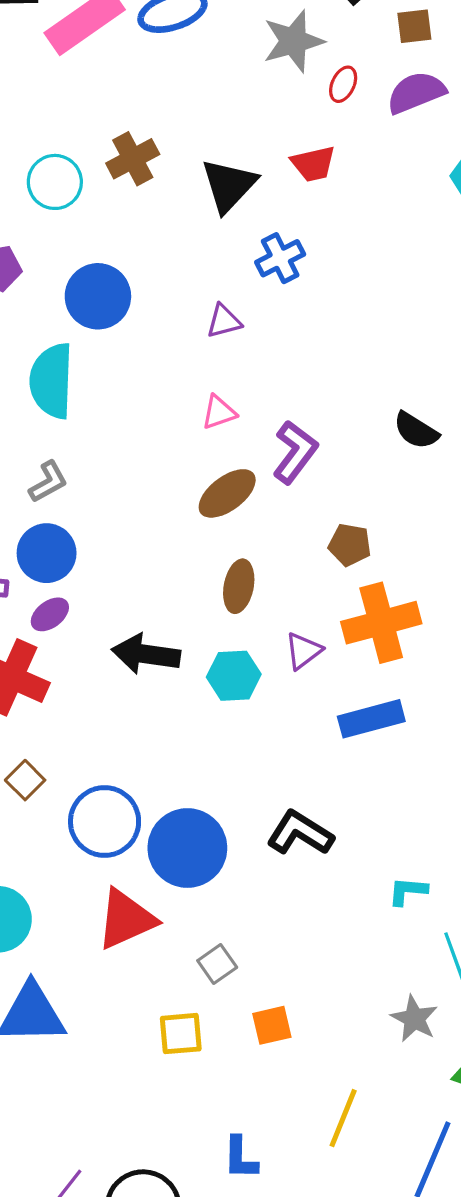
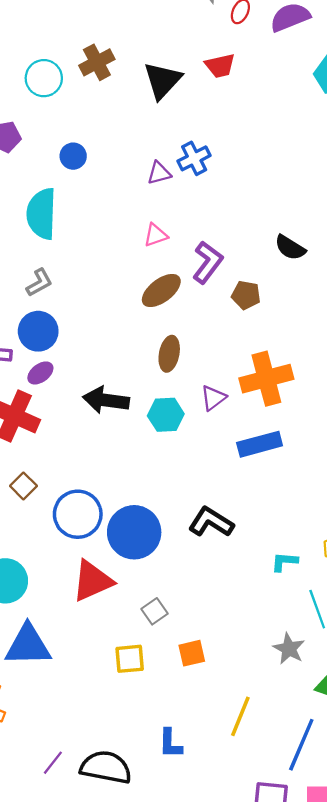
blue cross: (280, 258) -> (194, 158), moved
blue circle: (98, 296) -> (73, 156), size x0.6
brown pentagon: (350, 545) -> (246, 295), moved

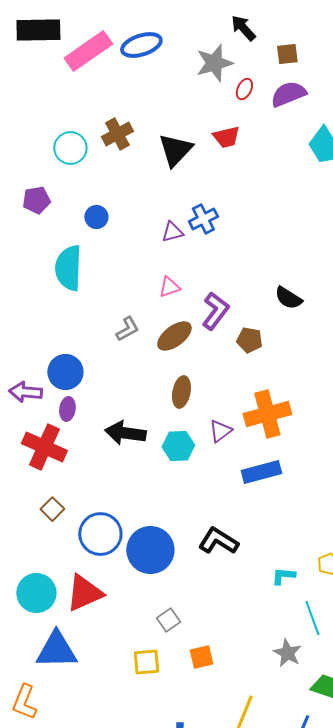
gray L-shape: (39, 283) -> (127, 329), moved
purple ellipse: (40, 373) -> (67, 409), turned -45
red triangle: (92, 581) -> (84, 593), moved

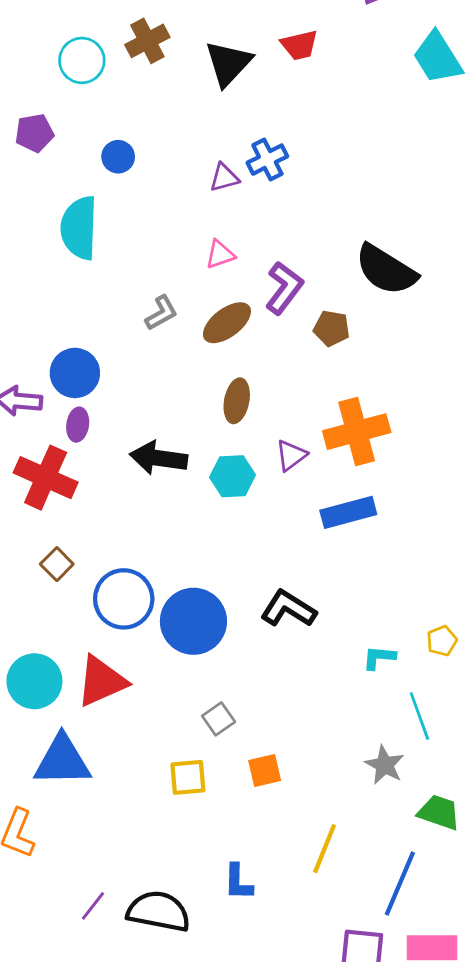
black semicircle: (288, 298) -> (386, 270), size x1.6

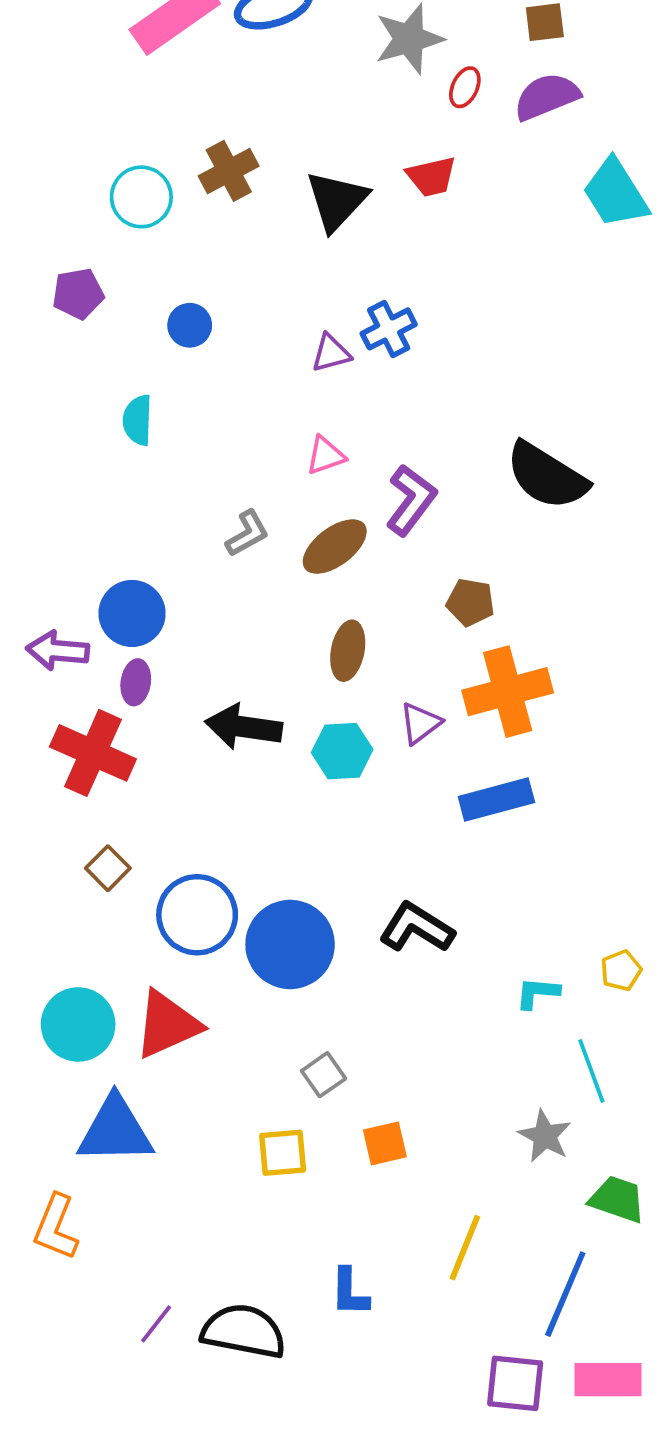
cyan semicircle: (79, 228) -> (138, 420), size x0.6
brown pentagon: (332, 328) -> (470, 602), moved

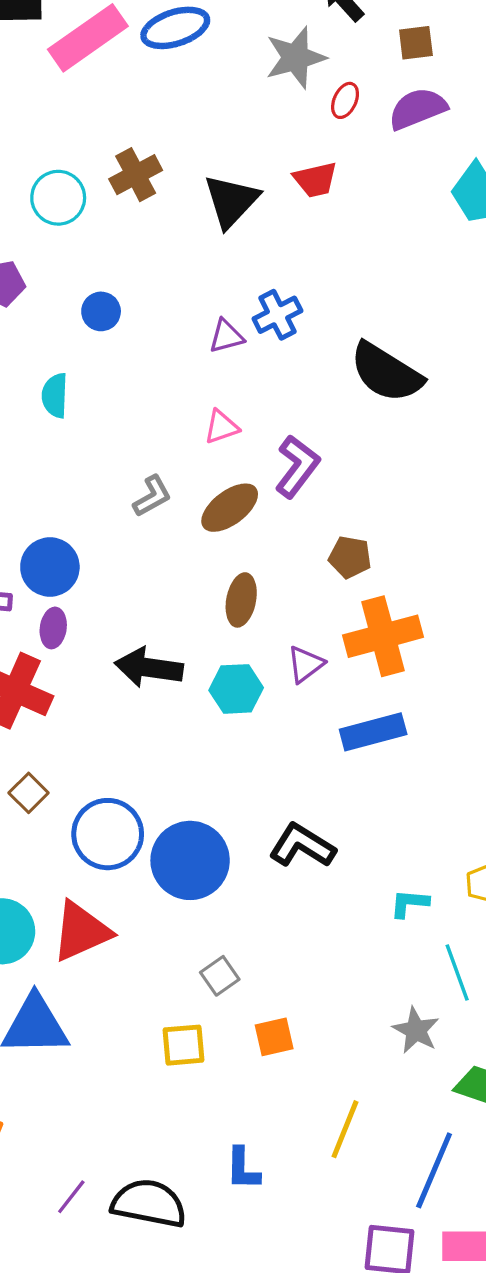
black semicircle: (547, 476) -> (386, 372), moved

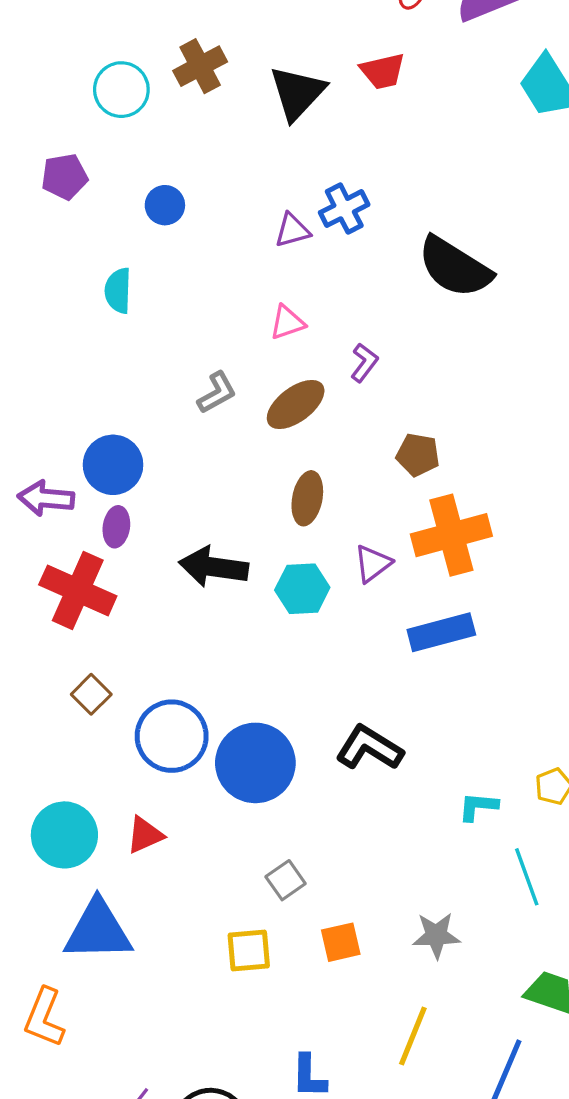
purple L-shape: (297, 466) -> (364, 363), size x0.6
red triangle: (81, 931) -> (145, 835), size x0.6
gray star: (416, 1030) -> (436, 935), moved, turned -30

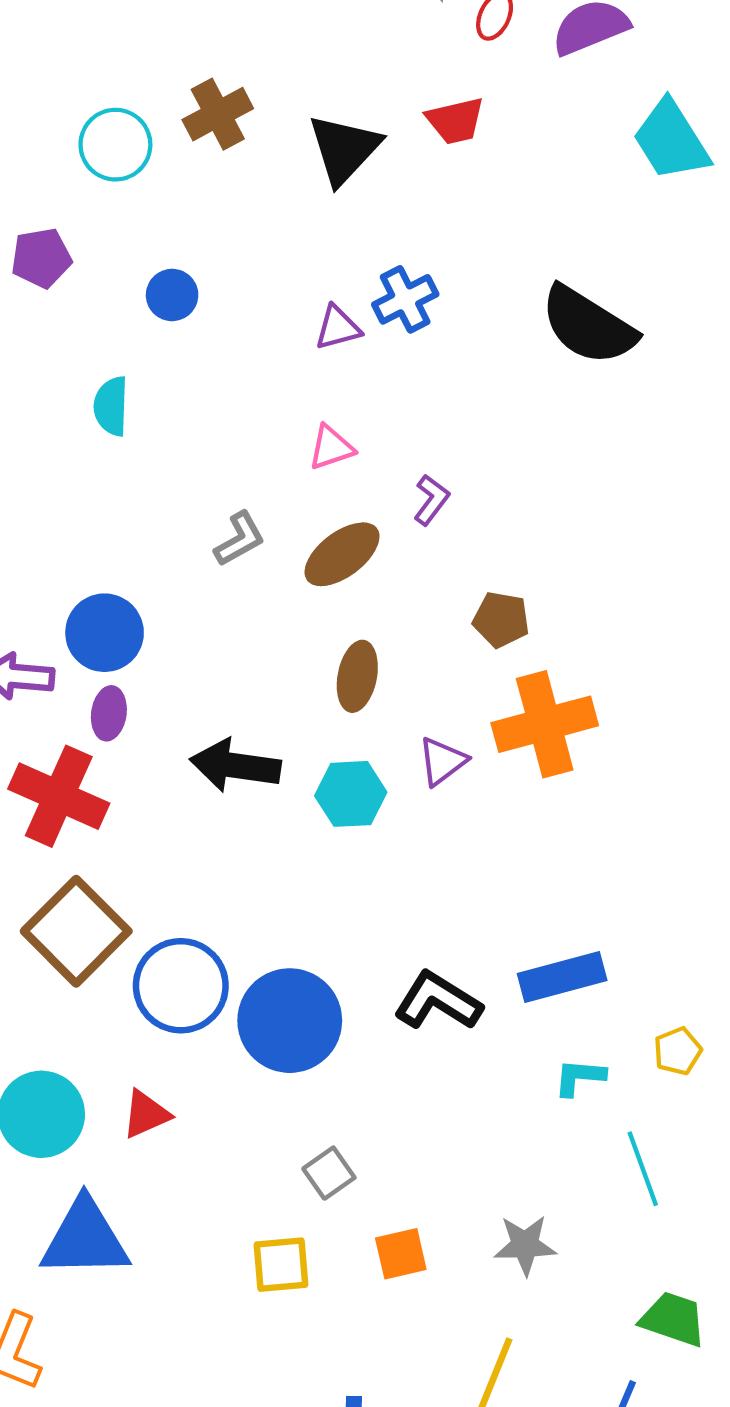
black semicircle: (455, 267) -> (588, 325), moved
blue rectangle: (441, 632) -> (562, 977), moved
brown square: (91, 694) -> (76, 931), size x2.0

